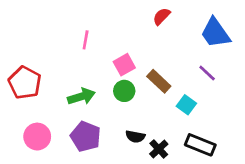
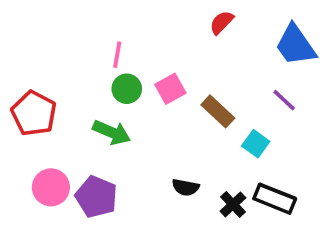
green circle: (124, 91) -> (127, 89), moved
green arrow: (81, 96) -> (112, 132), turned 40
purple pentagon: (86, 137) -> (96, 197), moved
black cross: (159, 149) -> (233, 204), moved

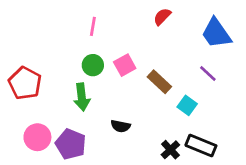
pink line: (117, 55) -> (93, 26), moved
green arrow: (112, 132) -> (82, 97), turned 60
black semicircle: (186, 187) -> (121, 126), moved

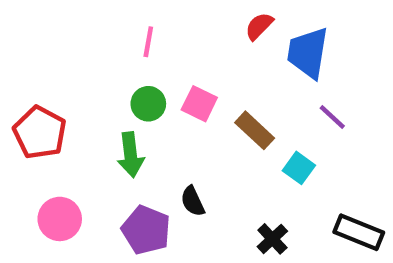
blue trapezoid: (216, 33) -> (308, 53), moved, turned 44
pink square: (125, 65) -> (199, 104), turned -35
black semicircle: (121, 126) -> (193, 201), turned 54
purple pentagon: (71, 144) -> (146, 230), moved
black rectangle: (201, 146) -> (359, 232), moved

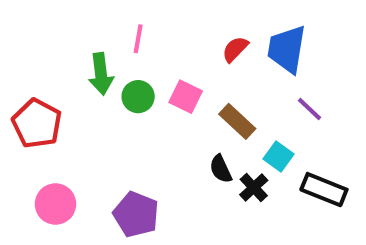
red semicircle: (259, 26) -> (235, 49), moved
green arrow: (131, 155) -> (101, 74), moved
black semicircle: (193, 201) -> (221, 169), moved
black rectangle: (359, 232) -> (324, 190), moved
black cross: (272, 239) -> (254, 187), moved

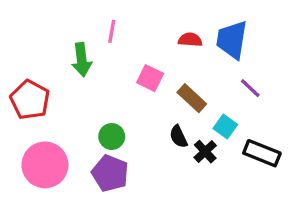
red semicircle: (235, 49) -> (190, 40), turned 50
green circle: (138, 97) -> (112, 137), moved
pink circle: (55, 204) -> (45, 165), size x1.4

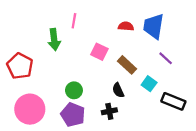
black cross: (205, 152) -> (109, 111), moved, turned 32

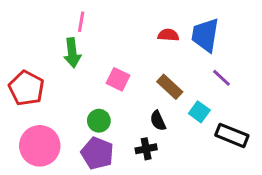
pink line: (74, 21) -> (81, 22), moved
pink square: (99, 52) -> (118, 79), moved

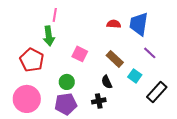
red pentagon: (26, 88) -> (32, 60), moved
black rectangle: (232, 135) -> (157, 92), turned -70
purple pentagon: (97, 153) -> (66, 104), turned -30

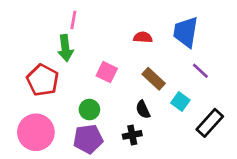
red semicircle: (114, 24) -> (143, 37), moved

